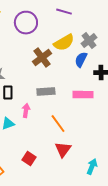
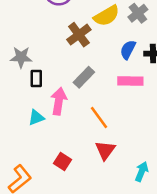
blue semicircle: (81, 60) -> (128, 50), moved
gray rectangle: (46, 92) -> (84, 77), turned -42
pink arrow: (26, 111) -> (59, 101), size x1.5

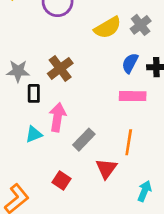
brown cross: (79, 35) -> (60, 68), moved
gray rectangle: (84, 77) -> (84, 140), moved
orange line: (99, 117) -> (129, 142), moved, turned 45

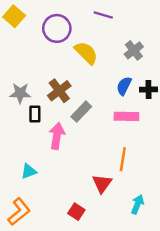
yellow semicircle: (108, 28) -> (86, 53), moved, turned -105
cyan triangle: (34, 134) -> (29, 171), moved
gray rectangle: (84, 140) -> (81, 112), moved
red square: (61, 180) -> (76, 212), moved

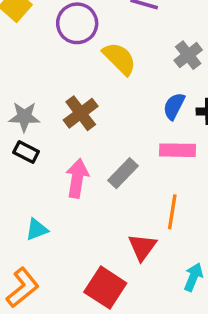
gray rectangle: (81, 112) -> (123, 173), moved
black rectangle: (35, 114) -> (26, 152), moved, turned -63
red square: (76, 212) -> (105, 288), size x1.6

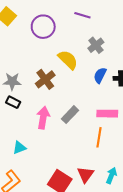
gray cross: (188, 55) -> (96, 45), moved
yellow semicircle: (119, 59) -> (68, 60), moved
pink rectangle: (178, 150) -> (107, 114), moved
red triangle: (142, 247) -> (86, 175), moved

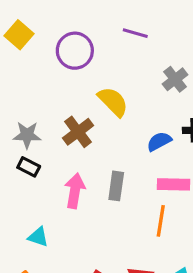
gray cross: (96, 45) -> (175, 79), moved
blue semicircle: (100, 75) -> (159, 141), moved, turned 35
gray rectangle: (70, 115) -> (116, 186), turned -36
cyan triangle: (19, 148) -> (38, 237), turned 40

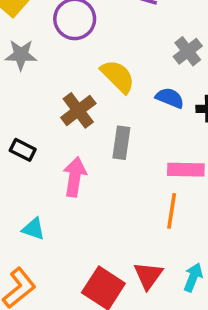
gray star: (27, 135) -> (21, 55), moved
blue semicircle: (159, 141) -> (170, 98), moved, turned 50
gray rectangle: (116, 186) -> (121, 143), moved

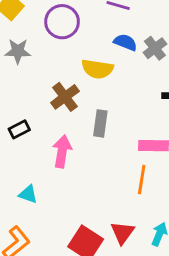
yellow semicircle: (118, 76) -> (97, 69), turned 144
blue semicircle: (170, 98) -> (125, 42), moved
black rectangle: (23, 150) -> (19, 129), turned -54

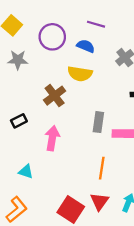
blue semicircle: (125, 42) -> (86, 46), moved
gray rectangle: (100, 123) -> (98, 122), moved
orange line: (142, 180) -> (102, 168), moved

